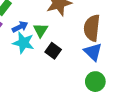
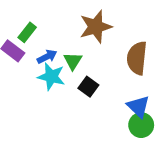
blue triangle: (93, 52) -> (138, 107), moved

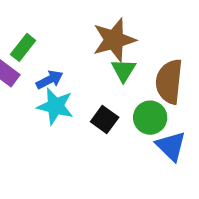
green triangle: (73, 61) -> (124, 70), moved
green circle: (141, 125) -> (150, 118), moved

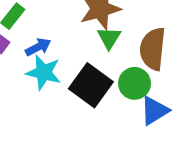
black square: (105, 119) -> (91, 85), size x1.6
blue triangle: (171, 146) -> (154, 111), turned 44

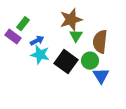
blue triangle: (154, 111) -> (101, 76), turned -30

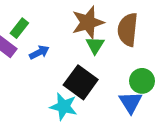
brown semicircle: (100, 42) -> (128, 30), moved
cyan star: (40, 55) -> (64, 107), moved
green circle: (90, 61) -> (142, 81), moved

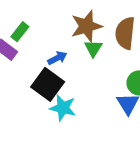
blue arrow: (39, 52) -> (57, 58), moved
black square: (81, 82) -> (48, 84), moved

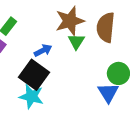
cyan star: (63, 108) -> (31, 97), moved

